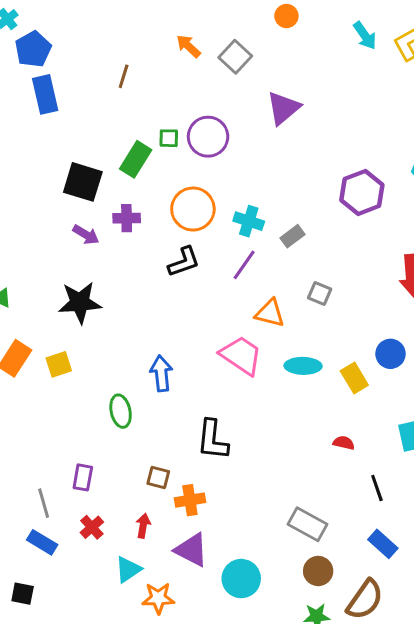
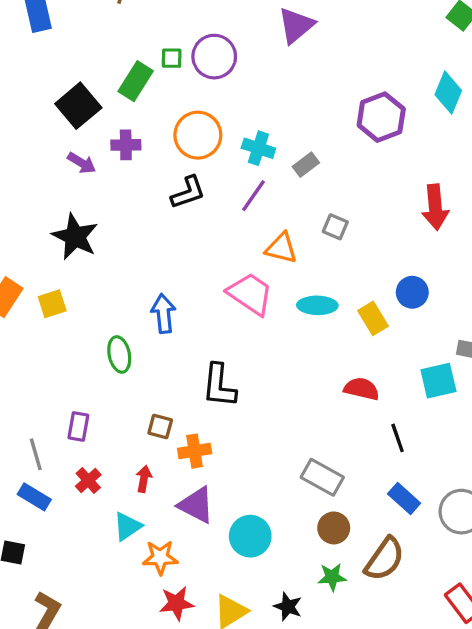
black square: (83, 182) -> (78, 106), turned 33
black star: (80, 303) -> (75, 237), turned 30
red semicircle: (344, 443) -> (362, 389), size x1.5

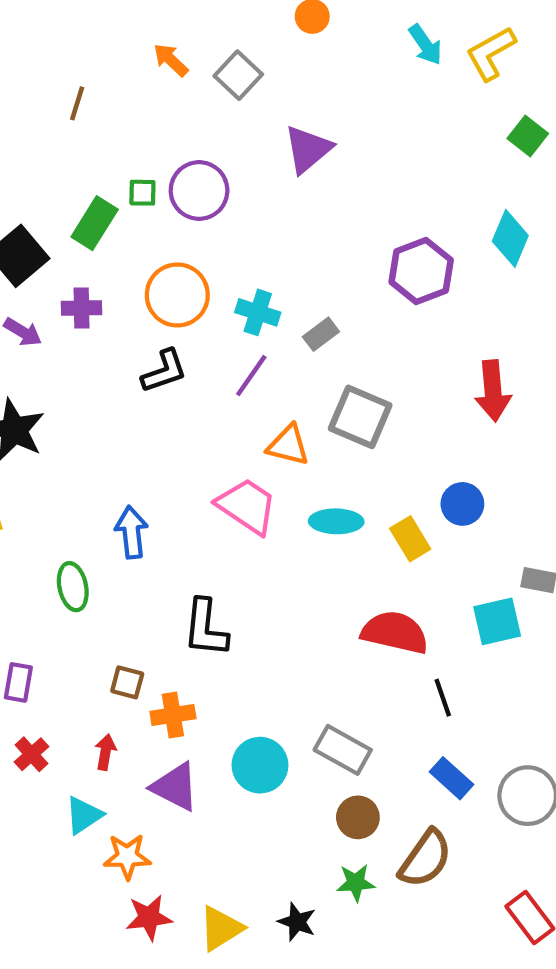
gray square: (335, 227) -> (360, 417), size x1.8
red semicircle: (362, 389) -> (395, 632), size x1.4
cyan circle: (250, 536) -> (260, 765), moved

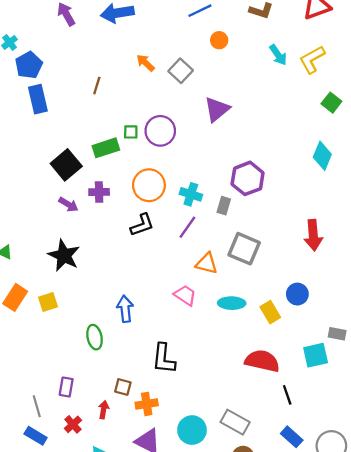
green rectangle: (95, 223) -> (106, 148), turned 40
purple hexagon: (421, 271) -> (248, 178), moved
gray rectangle: (321, 334) -> (224, 206), turned -36
pink trapezoid: (247, 506) -> (185, 295), size x0.7
red arrow: (105, 752) -> (104, 410), moved

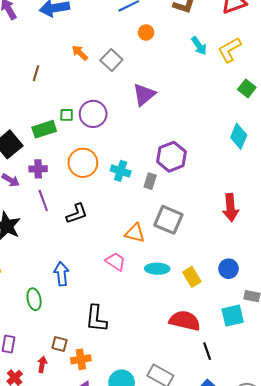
black L-shape: (142, 225) -> (77, 214), moved
purple line: (187, 227) -> (43, 200), moved, turned -55
blue circle: (297, 294) -> (229, 269), moved

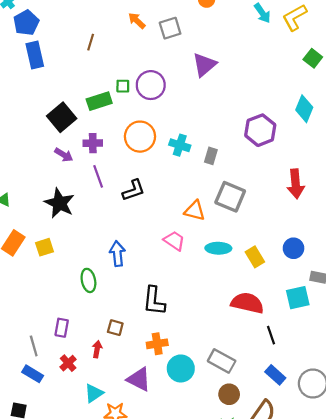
gray square: (111, 60) -> (170, 28), turned 30
purple hexagon: (171, 157) -> (260, 130), moved
orange cross: (81, 359) -> (157, 344), moved

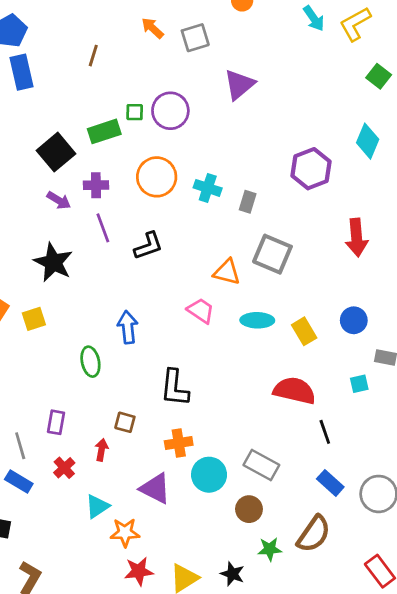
cyan square: (298, 298) -> (359, 384), size x0.6
brown circle: (229, 394) -> (249, 509), moved

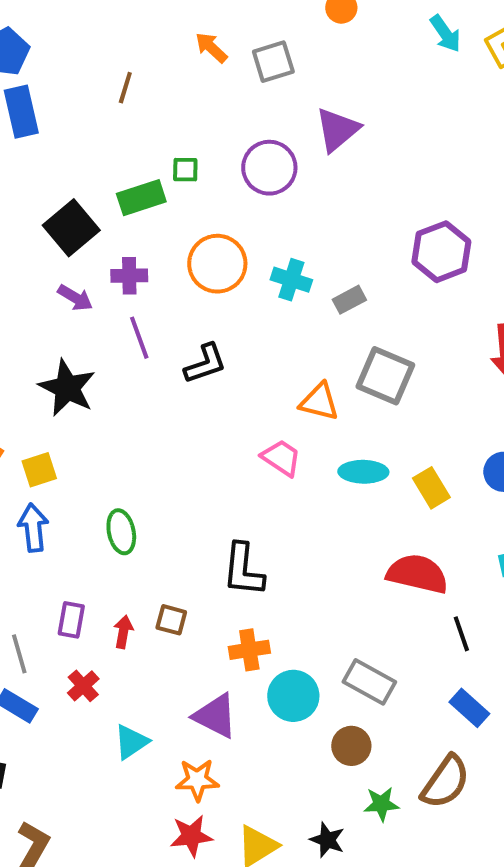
purple circle: (170, 111) -> (269, 168), moved
gray rectangle: (248, 202) -> (349, 300), turned 45
blue arrow: (128, 327) -> (33, 528), moved
red arrow: (101, 450) -> (123, 632), moved
orange star: (125, 533) -> (197, 780), moved

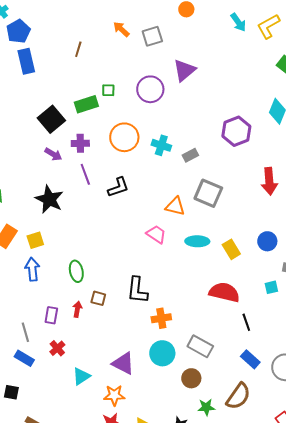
brown square: (171, 620) -> (98, 298), moved
red arrow: (123, 632) -> (77, 309), moved
orange cross: (249, 650) -> (161, 318), moved

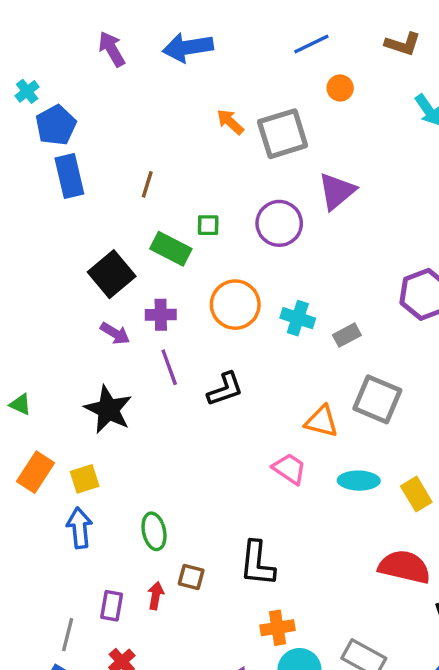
gray square: (152, 36) -> (283, 134), size x1.4
brown line: (78, 49) -> (147, 184), moved
green rectangle: (86, 104) -> (171, 249), turned 45
orange cross: (161, 318) -> (278, 628), moved
gray line: (25, 332) -> (68, 635), turned 30

